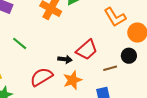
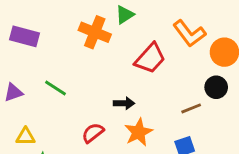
red trapezoid: (87, 50) -> (150, 58), moved
red semicircle: (41, 77) -> (93, 133), size x0.7

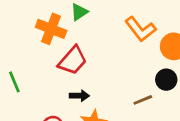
red trapezoid: (150, 58) -> (73, 60), moved
green line: (56, 88) -> (14, 82), turned 35

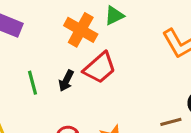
black arrow: (79, 96) -> (66, 81), moved, turned 108

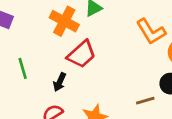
black arrow: (66, 81) -> (60, 82), moved

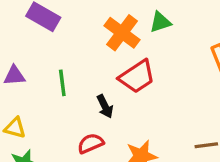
black arrow: (60, 82) -> (105, 106), turned -60

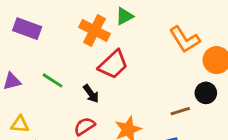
green line: (62, 83) -> (52, 80), turned -40

